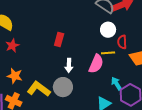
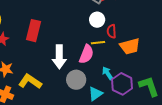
red rectangle: (59, 40) -> (33, 31), moved, size x1.5
white arrow: (69, 65) -> (59, 57), size x1.6
gray circle: (63, 87) -> (76, 80), moved

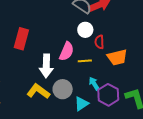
yellow line: (98, 43) -> (85, 61), moved
pink semicircle: (86, 54) -> (67, 51), moved
yellow L-shape: (30, 81) -> (38, 91), moved

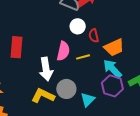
cyan arrow: (94, 84) -> (112, 69), moved, size x1.5

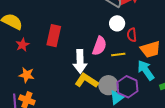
purple hexagon: (112, 86) -> (127, 87), moved
gray circle: (66, 89) -> (108, 85), moved
yellow L-shape: (43, 96) -> (86, 81), moved

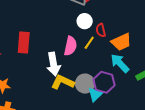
yellow line: (118, 54) -> (89, 43), moved, turned -40

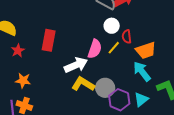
white arrow: (53, 64) -> (76, 65), turned -110
purple hexagon: (104, 82) -> (119, 100), moved
cyan triangle: (95, 94) -> (141, 99), moved

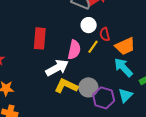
red rectangle: (49, 40) -> (40, 38), moved

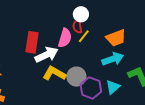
red semicircle: (105, 34) -> (77, 26), moved
red rectangle: (40, 38) -> (32, 42), moved
cyan arrow: (123, 67) -> (113, 59), turned 110

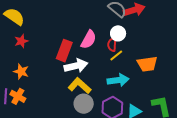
pink semicircle: (65, 38) -> (89, 40), moved
cyan arrow: (113, 59) -> (118, 80), moved
gray circle: (76, 77) -> (84, 104), moved

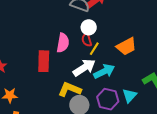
white arrow: (76, 66) -> (84, 68), moved

